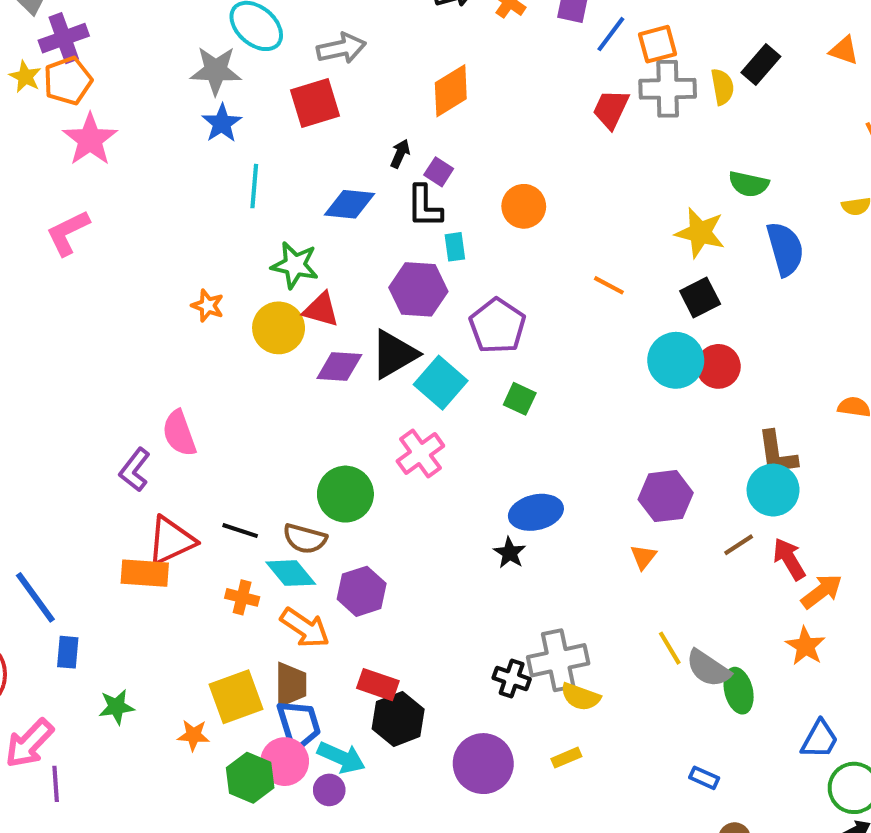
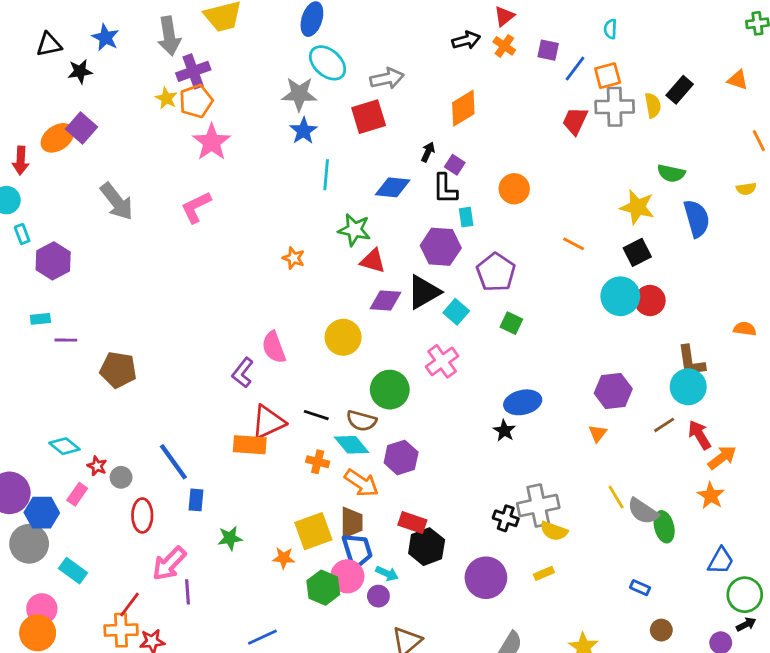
yellow circle: (279, 328) -> (343, 337), moved
cyan square: (441, 383) -> (456, 312), size x0.7
cyan arrow: (341, 758) -> (387, 573), size x0.7

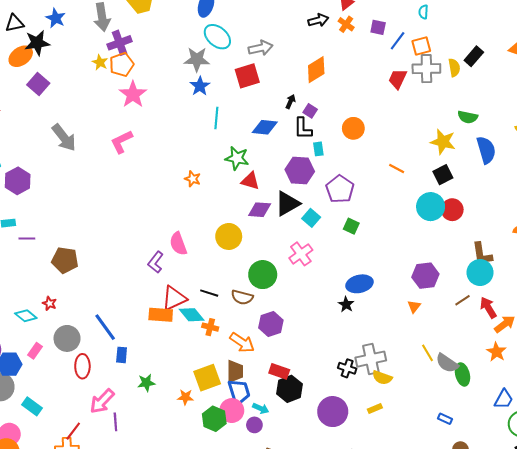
black star: (80, 71) -> (37, 43), size x1.4
orange ellipse: (57, 138) -> (21, 56), moved
cyan diamond: (352, 445) -> (192, 315), moved
red star: (97, 466) -> (50, 303), moved
gray circle: (121, 477) -> (67, 338), size x1.6

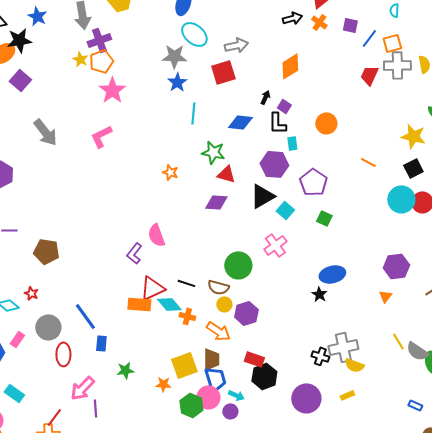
purple diamond: (260, 210) -> (216, 202), moved
yellow circle: (229, 236) -> (224, 304), moved, size x0.6

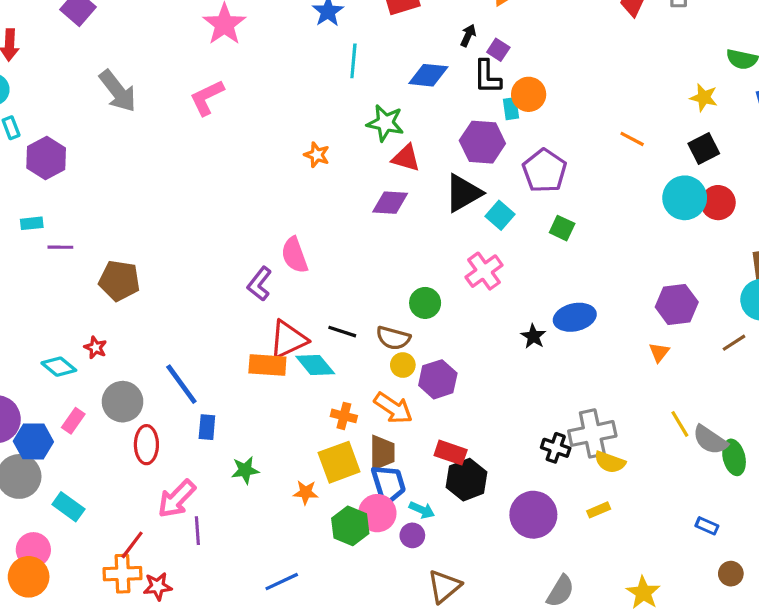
orange circle: (326, 123) -> (529, 94), moved
yellow star: (413, 136) -> (704, 97), size x0.7
green circle: (238, 265) -> (425, 303), size x0.7
black star: (319, 294) -> (533, 336), moved
orange cross: (187, 316) -> (344, 416), moved

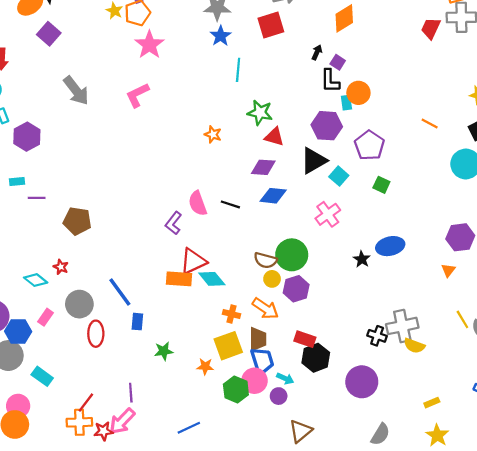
blue diamond: (428, 75) -> (273, 196), moved
green circle: (425, 303) -> (292, 255), moved, size x1.5
black line: (342, 332) -> (230, 204), moved
pink arrow: (177, 499) -> (122, 421), moved
yellow rectangle: (599, 510) -> (432, 403), moved

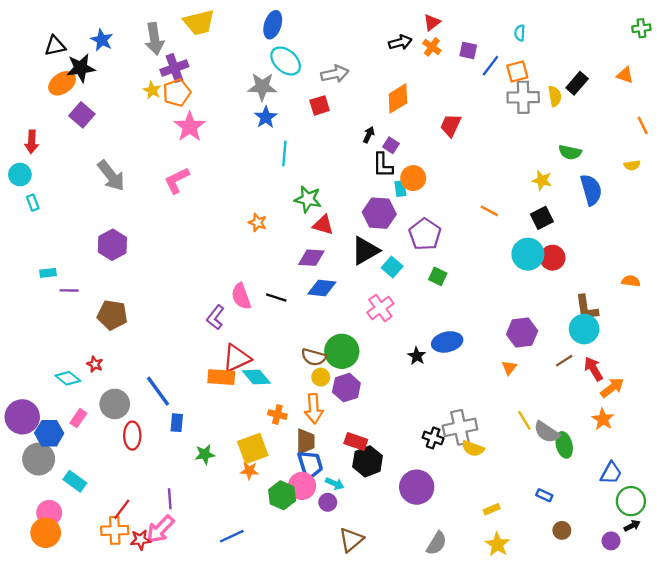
red square: (271, 25) -> (320, 105), size x0.7
red trapezoid: (431, 28) -> (451, 125), moved
purple hexagon: (27, 137) -> (112, 245), moved
orange arrow: (265, 308) -> (314, 409), turned 52
yellow square: (228, 346) -> (253, 448), moved

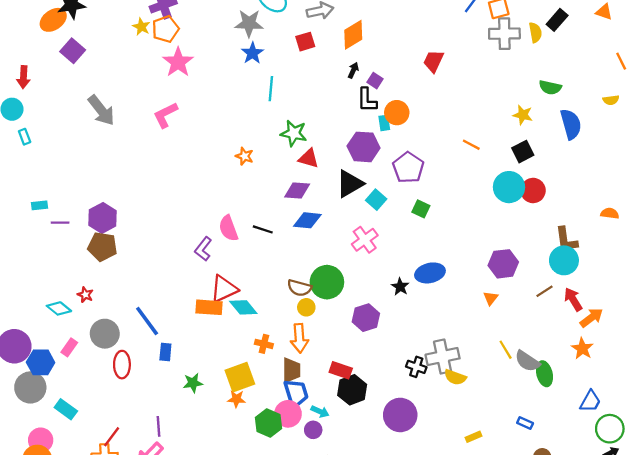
orange diamond: (398, 98) -> (353, 35), moved
purple hexagon: (112, 245) -> (102, 218), moved
purple hexagon: (346, 388) -> (366, 318), moved

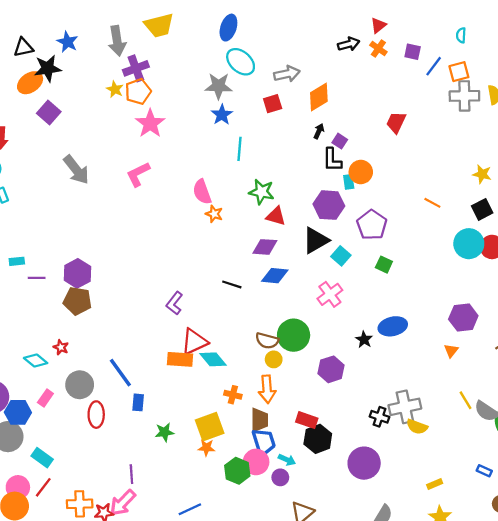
pink semicircle: (228, 228) -> (202, 192), moved
red line: (112, 437) -> (43, 487), moved

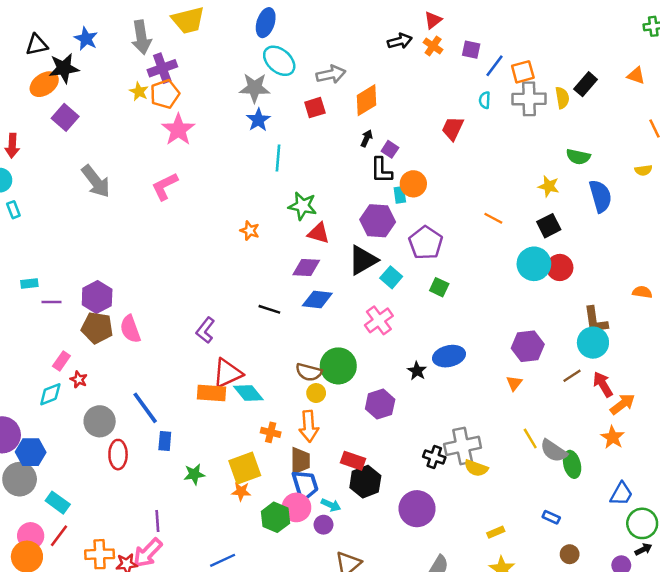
cyan semicircle: (461, 35) -> (485, 100), moved
pink semicircle: (202, 192) -> (130, 329), moved
cyan diamond: (36, 361) -> (50, 394), turned -60
pink rectangle: (45, 398) -> (61, 361), moved

